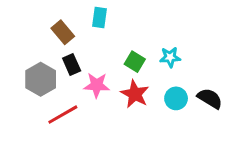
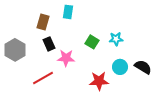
brown rectangle: (63, 32) -> (43, 22), turned 56
gray hexagon: (41, 79) -> (15, 50), moved
red star: (135, 94) -> (99, 81), moved, turned -30

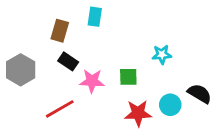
green square: (92, 42) -> (128, 77), moved, turned -32
black rectangle: (49, 44) -> (68, 61), turned -32
cyan circle: (120, 67) -> (170, 105), moved

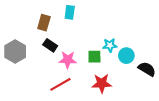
cyan star: (162, 54) -> (110, 45), moved
cyan circle: (170, 105) -> (126, 56), moved
red line: (60, 109) -> (60, 84), moved

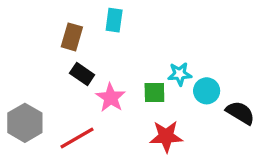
gray hexagon: (15, 51) -> (25, 123), moved
pink star: (68, 60) -> (111, 98), turned 30
red line: (60, 84) -> (77, 138), moved

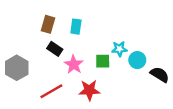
cyan rectangle: (114, 20) -> (76, 27), moved
gray hexagon: (25, 123) -> (17, 68), moved
red star: (166, 136) -> (89, 90), moved

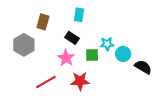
cyan rectangle: (76, 27) -> (79, 15), moved
black rectangle: (55, 49) -> (72, 38), moved
gray hexagon: (17, 68) -> (24, 45), moved

